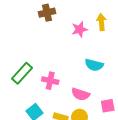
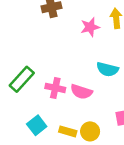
pink semicircle: (81, 94) -> (81, 92), moved

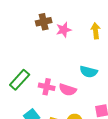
pink star: (90, 27) -> (64, 30), moved

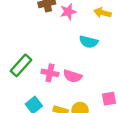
yellow arrow: (96, 31) -> (103, 13), turned -70
cyan semicircle: (89, 72) -> (89, 42), moved

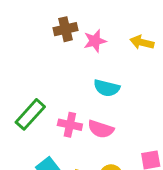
cyan semicircle: (89, 42) -> (107, 88), moved

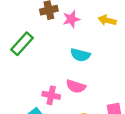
green rectangle: (30, 114) -> (22, 44), moved
pink cross: (70, 125) -> (51, 95), moved

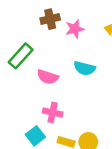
pink semicircle: (76, 86) -> (48, 77), moved

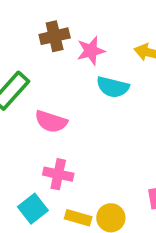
cyan semicircle: (85, 68) -> (113, 87), moved

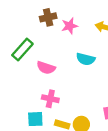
cyan semicircle: (113, 87) -> (86, 59), moved
cyan square: (33, 209) -> (35, 119), turned 35

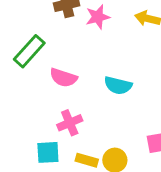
cyan semicircle: (86, 59) -> (118, 85), moved
pink cross: (50, 99) -> (70, 123), turned -35

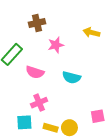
pink star: (98, 17) -> (56, 45), moved

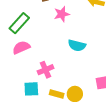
pink semicircle: (35, 72) -> (21, 47), moved, turned 138

